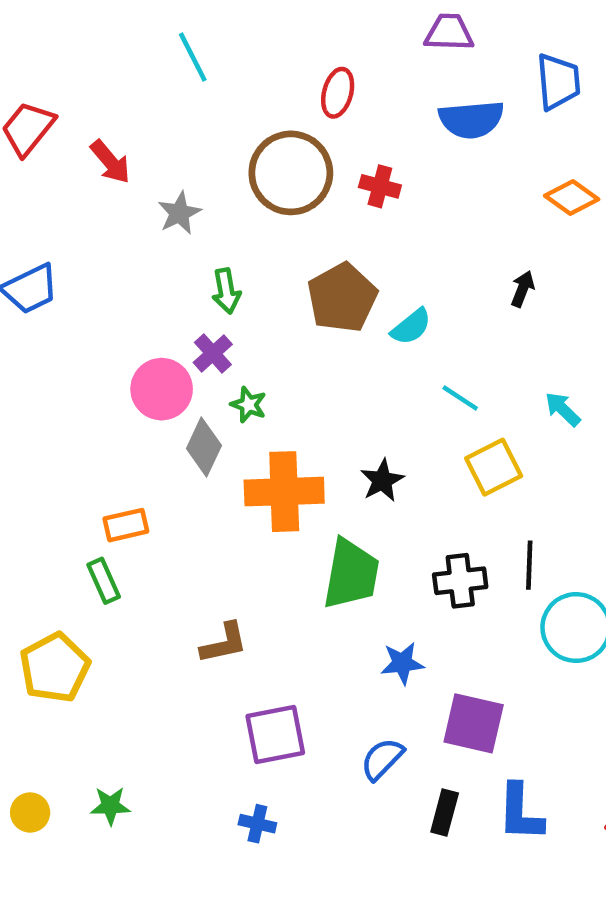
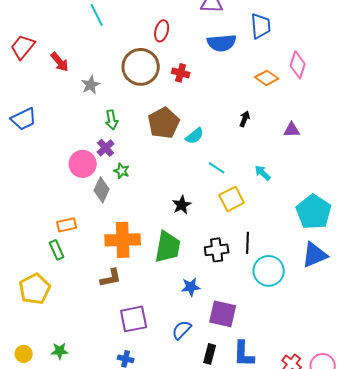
orange cross: (284, 492) -> (123, 240), moved

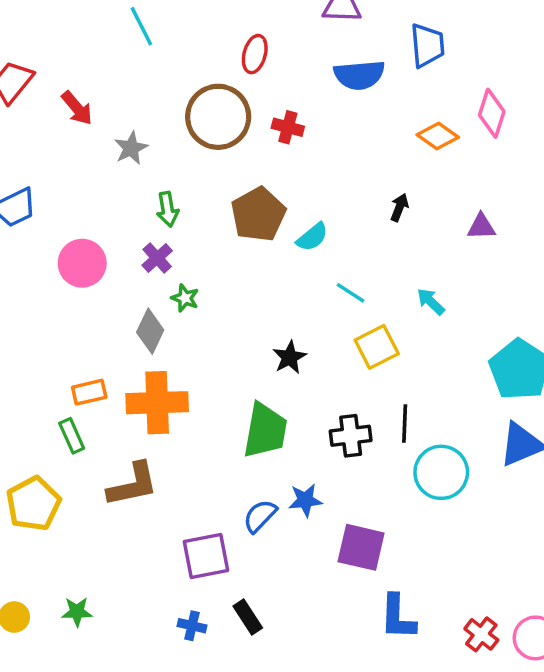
pink circle: (83, 164) -> (82, 263), moved
orange cross: (123, 240) -> (157, 403), moved
brown L-shape: (111, 278) -> (133, 485), moved, size x1.4
blue semicircle: (182, 330) -> (260, 516), moved
black rectangle: (210, 354) -> (248, 617), moved, turned -48

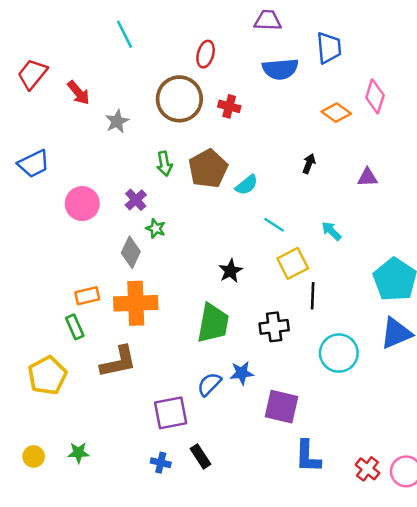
green arrow: (168, 209) -> (164, 164), moved
black line: (405, 424) -> (313, 296), moved

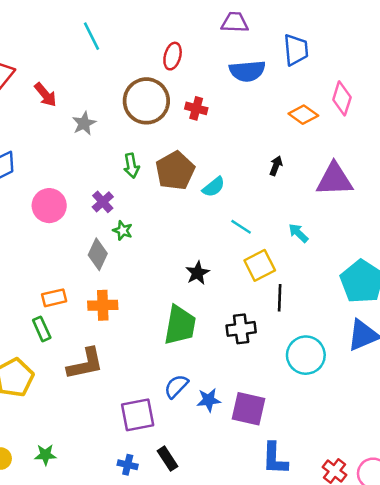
purple triangle: (367, 177) -> (334, 179), size x1.8
orange cross: (136, 303) -> (103, 305), size x0.7
blue star: (242, 373) -> (209, 400), moved

